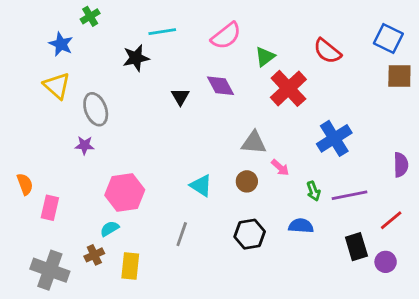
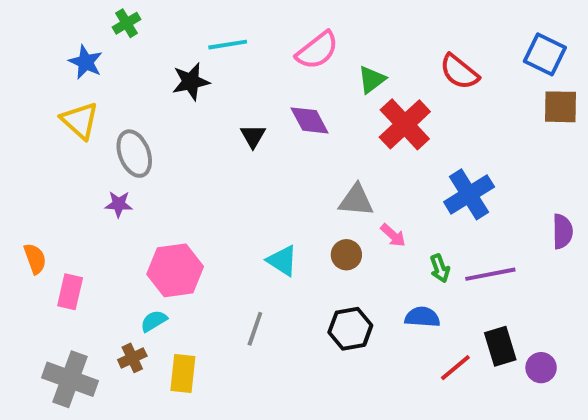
red line: (391, 220) -> (455, 368), moved

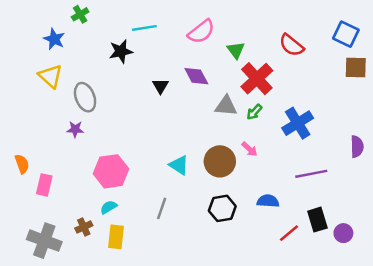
green triangle: (372, 80) -> (236, 50), turned -30
gray triangle: (356, 200) -> (226, 106), moved
brown circle: (346, 255) -> (220, 161), size x1.6
green arrow: (440, 268) -> (254, 112), moved, turned 63
cyan semicircle: (154, 321) -> (109, 207), moved

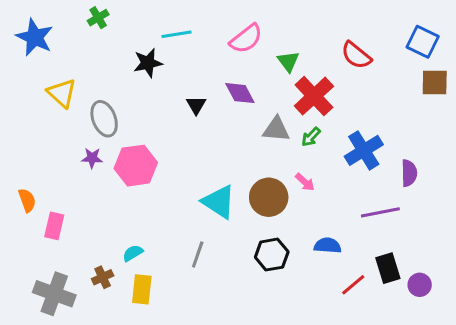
blue star: (54, 39) -> (35, 37), moved, size x1.4
purple semicircle: (357, 147) -> (409, 173), moved
cyan triangle: (179, 165) -> (219, 202), size x1.4
pink hexagon: (111, 171) -> (136, 166), moved

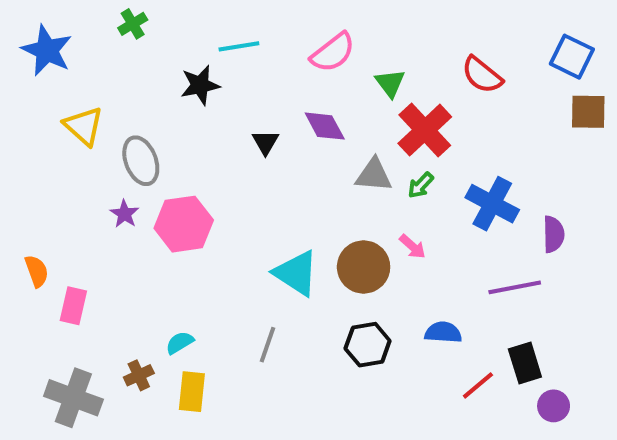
blue cross: (364, 150) -> (492, 204), turned -30
purple star: (92, 158) -> (124, 214), turned 30
purple circle: (420, 285) -> (554, 406), moved

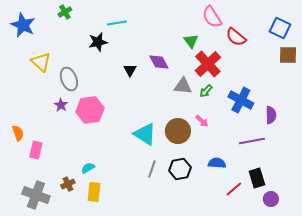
pink semicircle: (333, 52) -> (212, 17), moved, turned 95
gray line: (267, 345) -> (152, 169), moved

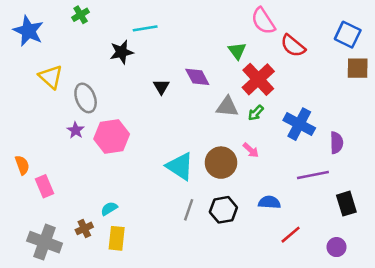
pink rectangle: (36, 150) -> (45, 186), turned -36
black rectangle: (257, 178) -> (346, 204), moved

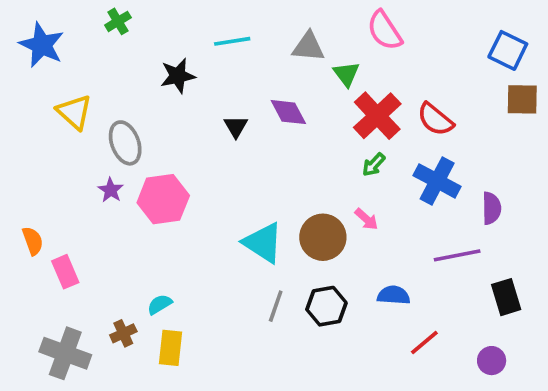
cyan line: (145, 28) -> (232, 41), moved
red semicircle: (293, 46) -> (435, 119), moved
gray triangle: (227, 107) -> (308, 47), moved

